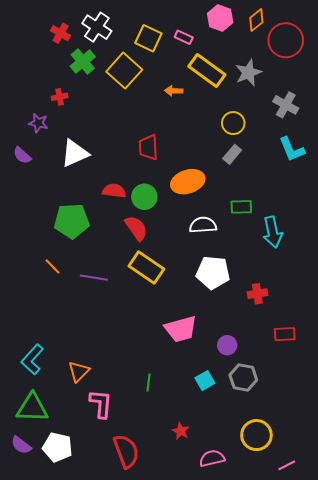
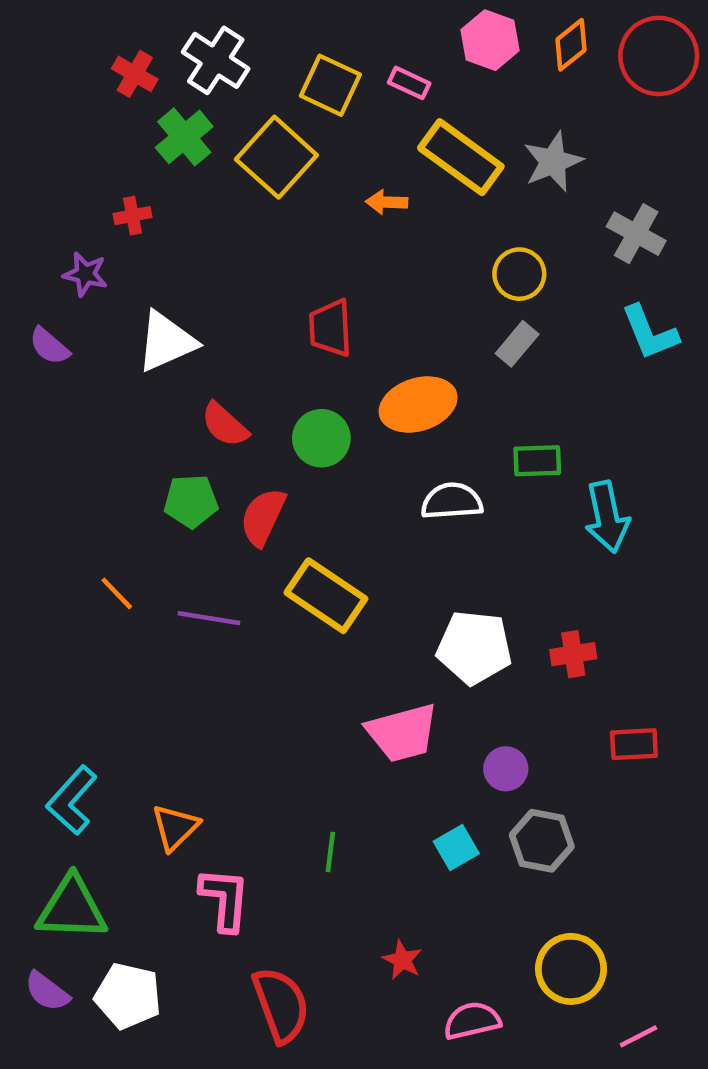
red circle: (286, 40) -> (659, 56), moved
red semicircle: (114, 191) -> (225, 425), moved, turned -145
green pentagon: (72, 221) -> (191, 501), moved, size x0.7
red semicircle: (136, 228) -> (263, 517), moved, turned -120
white pentagon: (213, 273) -> (474, 647), moved

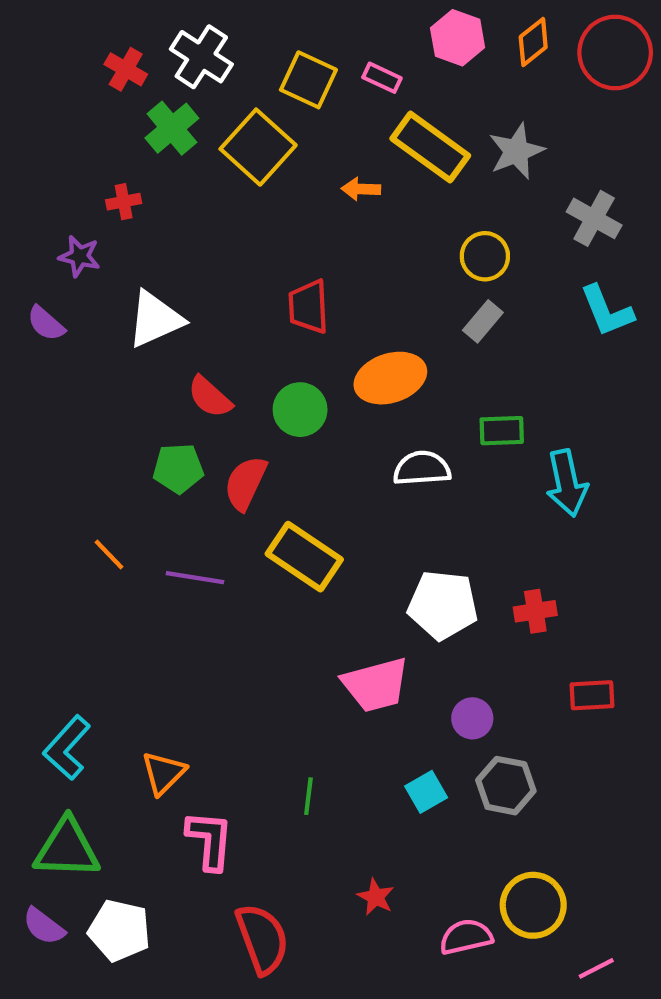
pink semicircle: (472, 1021) -> (466, 937), moved

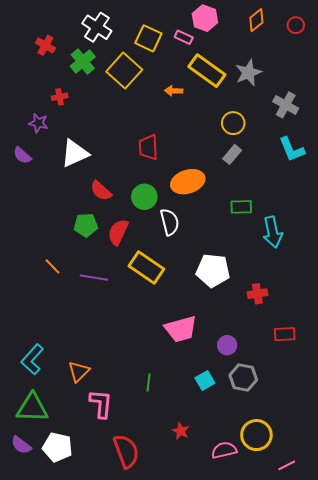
pink hexagon: (458, 38) -> (205, 18), moved
red circle: (615, 52) -> (296, 25), size x0.5
red cross: (126, 69) -> (45, 45), moved
white semicircle: (422, 468) -> (170, 222), moved, turned 80
white pentagon: (443, 605) -> (213, 270), moved

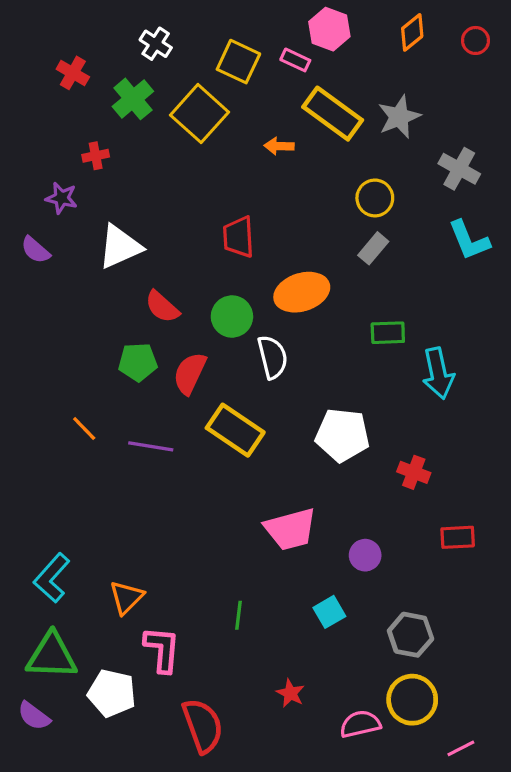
white cross: (97, 27) -> (156, 44), size x0.7
red cross: (257, 294) -> (414, 472), turned 30
gray hexagon: (243, 377) -> (411, 635), moved
white pentagon: (58, 447) -> (112, 693), moved

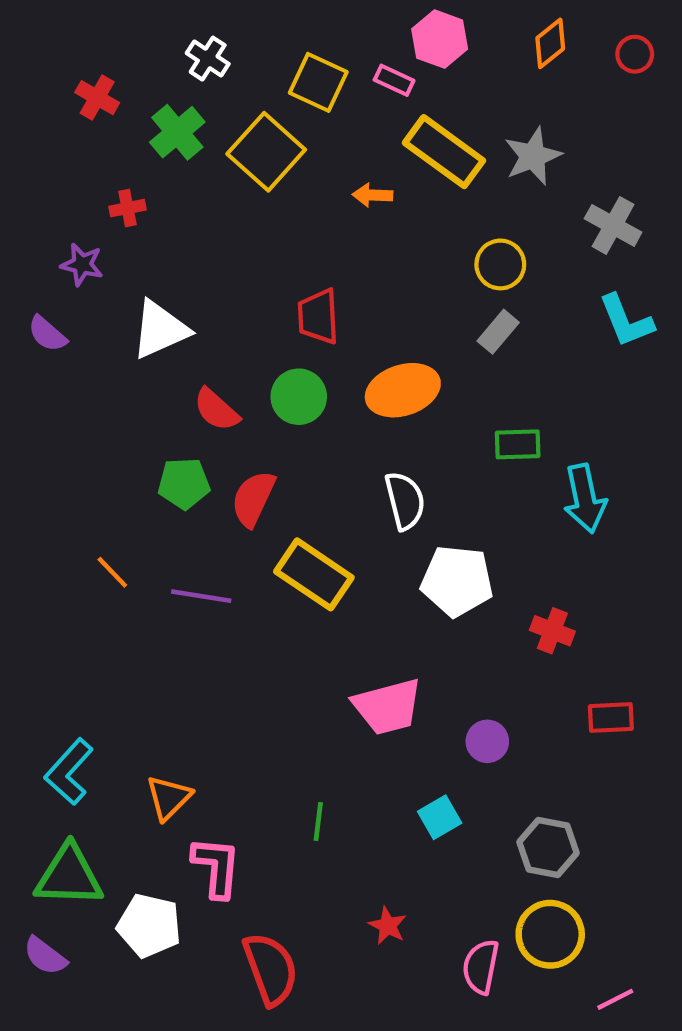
green circle: (232, 316) -> (299, 397), moved
white semicircle: (273, 357) -> (405, 501), moved
pink semicircle: (360, 724) -> (481, 967), turned -66

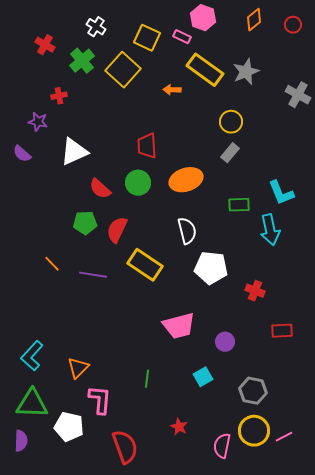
gray cross: (613, 225) -> (298, 95), moved
cyan L-shape: (626, 321) -> (281, 193), moved
purple semicircle: (45, 956) -> (21, 441), turned -125
pink line: (615, 999) -> (284, 437), moved

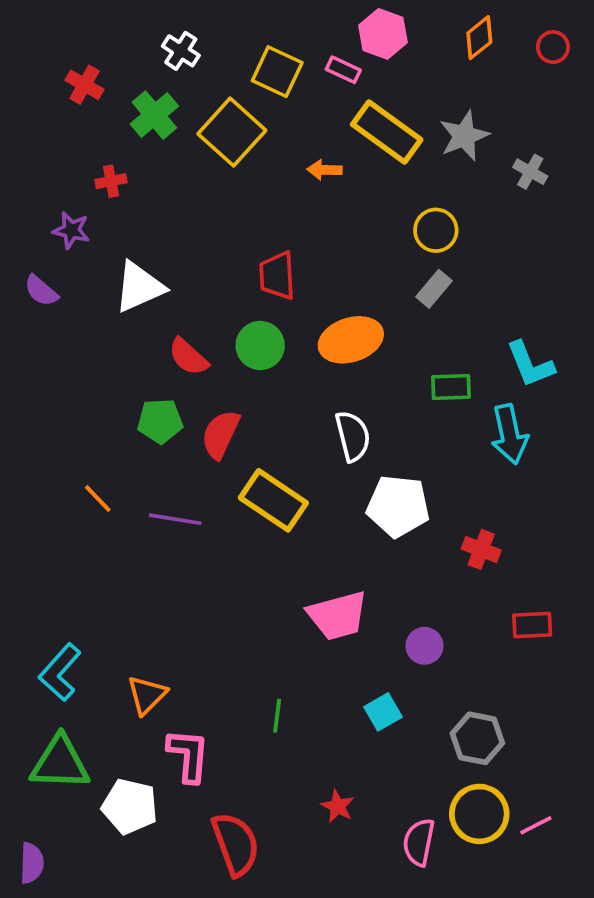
gray cross: (298, 95) -> (530, 172), moved, size x0.7
purple semicircle: (21, 441) -> (32, 863), moved

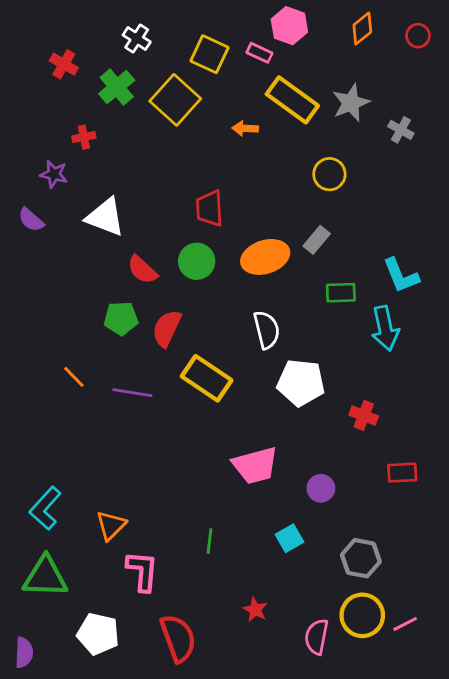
white triangle: (139, 287) -> (105, 217), turned 45
gray rectangle: (434, 289) -> (317, 240), moved
white pentagon: (130, 806) -> (98, 634), moved

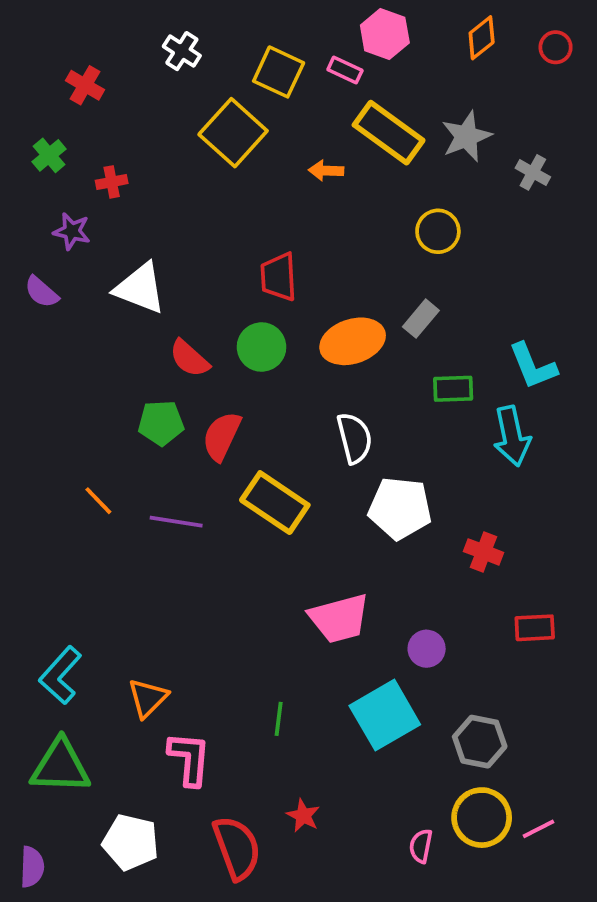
green cross: (117, 87) -> (49, 155), moved, size x0.7
cyan square: (289, 538) -> (385, 715), size x1.8
red star: (255, 610) -> (303, 816), moved
pink semicircle: (317, 637) -> (421, 846), size x0.7

